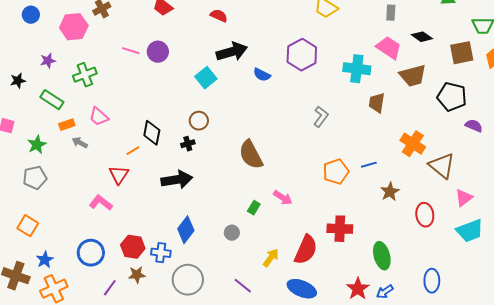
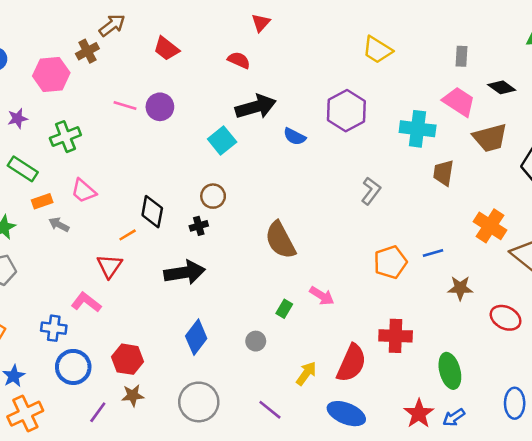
brown star: (390, 192) -> (460, 288), turned 30
red ellipse: (425, 215) -> (506, 318), turned -55
blue cross: (161, 253) -> (54, 328), moved

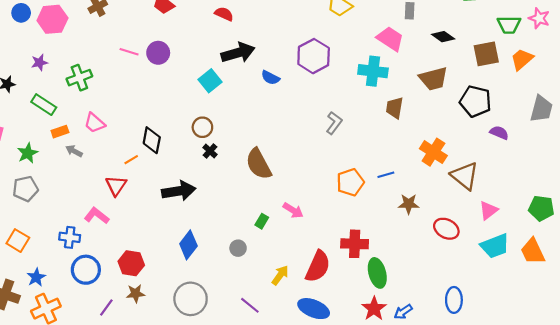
pink hexagon: (51, 74) -> (52, 19), moved
pink trapezoid: (459, 102) -> (390, 39), moved
black cross: (199, 226) -> (210, 151), moved, turned -32
green ellipse: (450, 371) -> (377, 273), moved

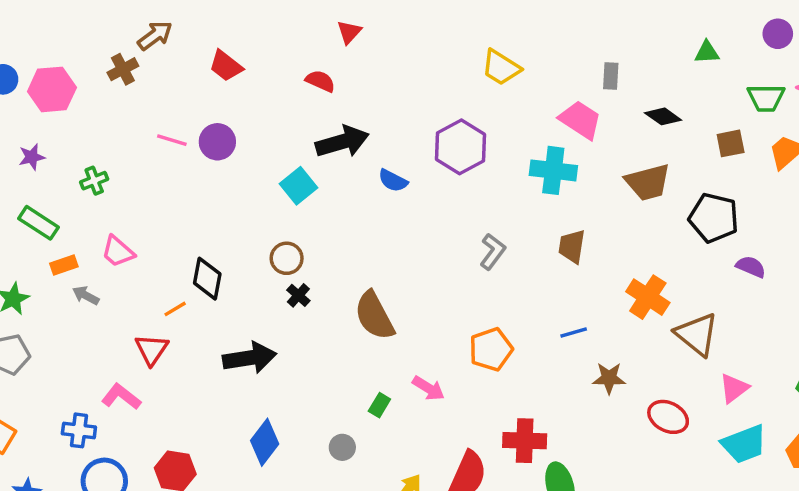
brown square: (486, 54) -> (731, 143), size x0.7
green cross: (79, 78) -> (94, 181), size x0.7
brown trapezoid: (395, 108) -> (572, 246), moved
orange pentagon: (350, 182) -> (491, 349), moved

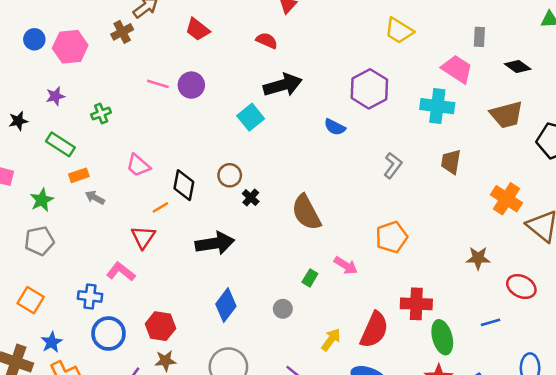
blue semicircle: (393, 181) -> (335, 127), moved
pink trapezoid: (118, 252) -> (138, 165), moved
brown circle: (287, 258) -> (230, 175), moved
blue line: (574, 333) -> (490, 322), moved

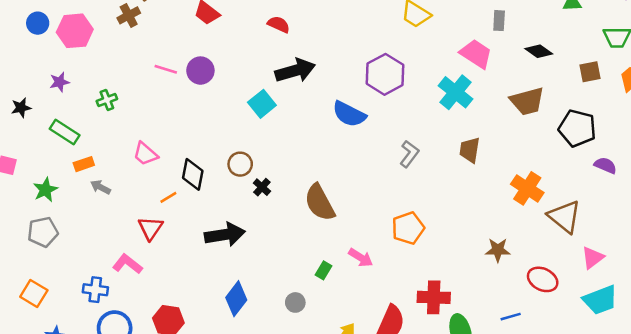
cyan cross: (437, 106) -> (455, 92), turned 32
blue semicircle: (335, 127) -> (349, 114), size x1.5

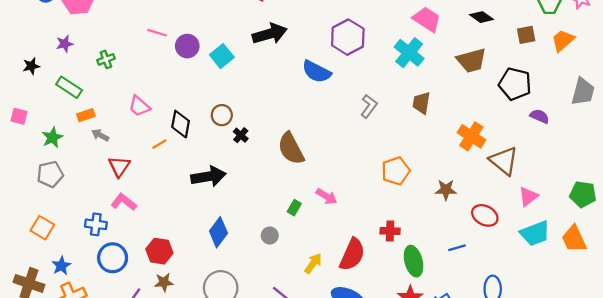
purple circle: (200, 71) -> (187, 46), moved
cyan square: (262, 104) -> (222, 56), moved
red triangle: (150, 228) -> (119, 166), moved
orange pentagon: (408, 228) -> (396, 171), moved
red cross: (434, 297) -> (390, 231), size x0.7

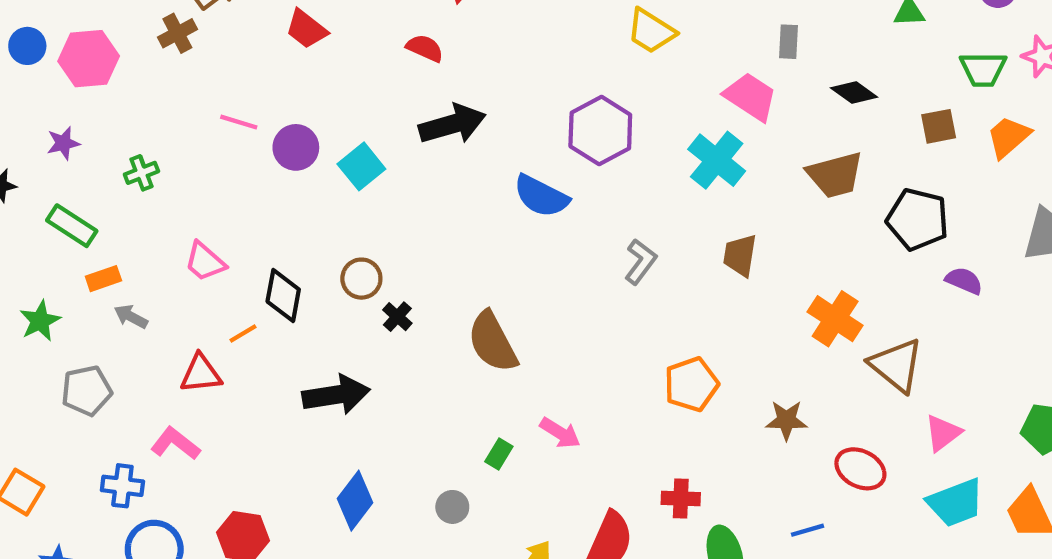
red triangle: (119, 166) -> (201, 374), moved, turned 50
gray pentagon: (50, 174) -> (87, 391), moved

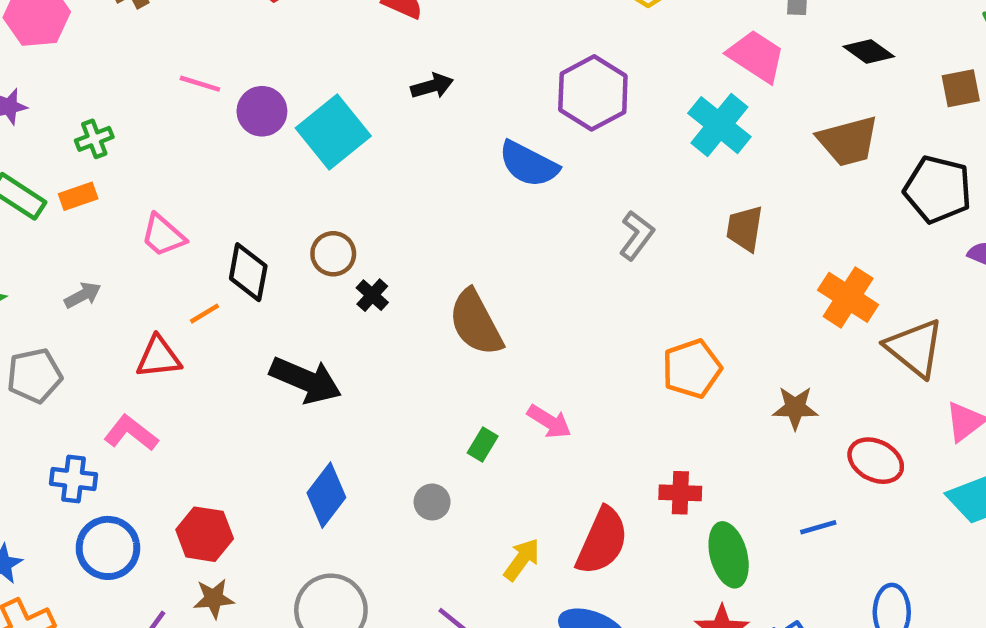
black arrow: (452, 124) -> (432, 86), size x0.6
cyan square: (361, 166) -> (333, 132), size x1.4
orange rectangle: (103, 279) -> (78, 196), moved
gray arrow: (131, 317) -> (83, 295), turned 124
black arrow: (336, 395) -> (306, 380), turned 32

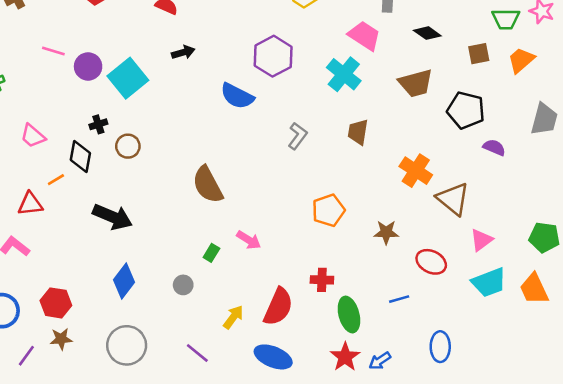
black cross: (372, 295) -> (98, 124), moved, turned 30

